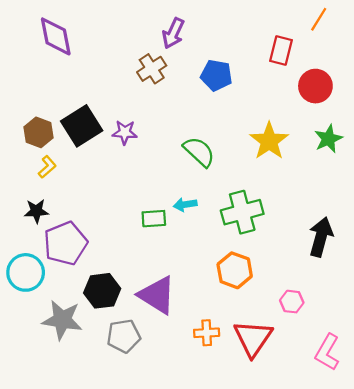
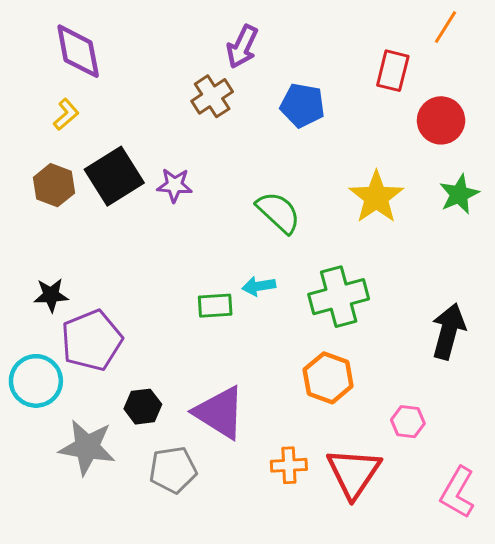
yellow L-shape: (47, 167) -> (66, 114), moved
black hexagon: (102, 291) -> (143, 407), size x0.7

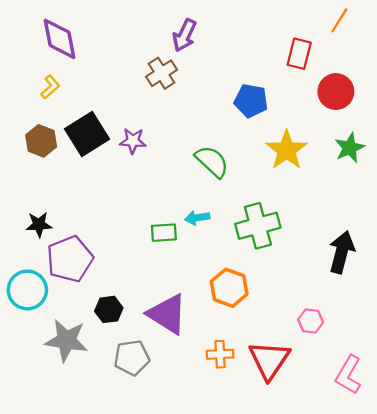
blue pentagon: (302, 105) -> (251, 101), moved
orange hexagon: (328, 378) -> (229, 288), moved

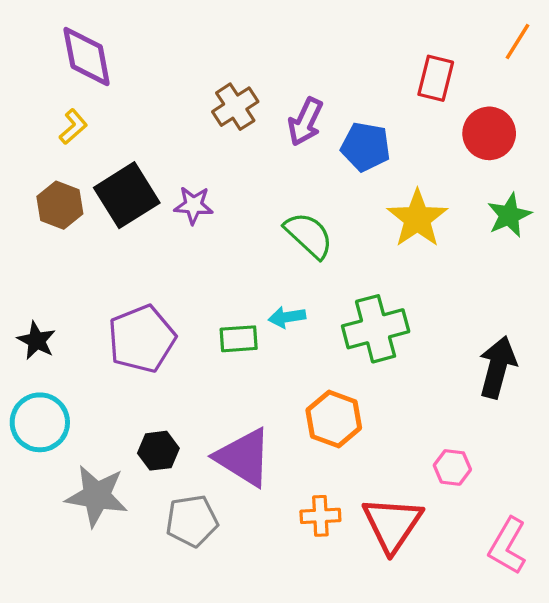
orange line: (339, 20) -> (518, 42), moved
purple arrow: (184, 35) -> (305, 122), moved
black star: (39, 225) -> (36, 340), moved, turned 30
purple pentagon: (70, 259) -> (142, 339), moved

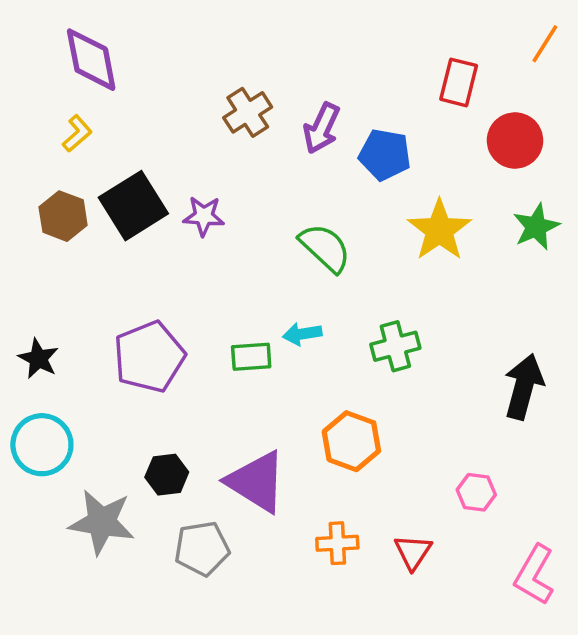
green cross: (376, 329) -> (395, 346), size x0.7
red triangle: (392, 524) -> (413, 552), size x0.6

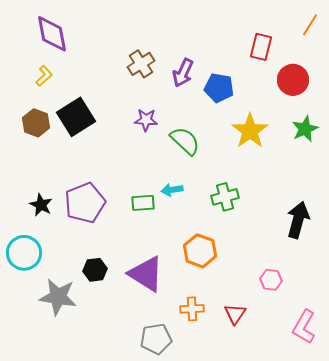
purple star: (204, 216) -> (146, 120), moved
black star: (38, 359) -> (41, 205), moved
gray pentagon: (202, 548) -> (156, 339), moved

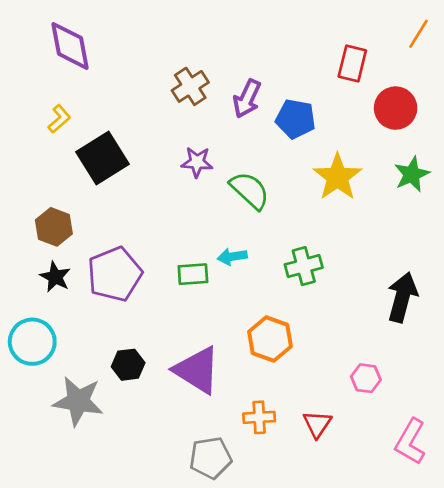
yellow L-shape: (44, 76) -> (59, 119), moved
brown hexagon: (36, 123) -> (54, 227), moved

